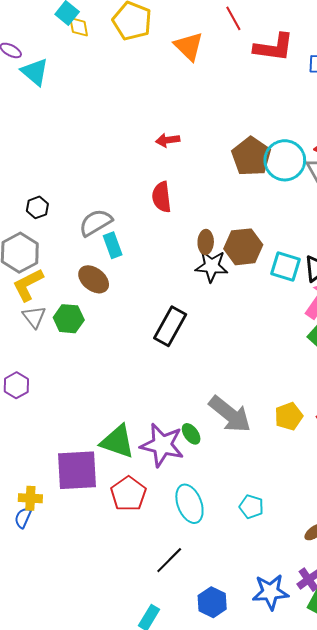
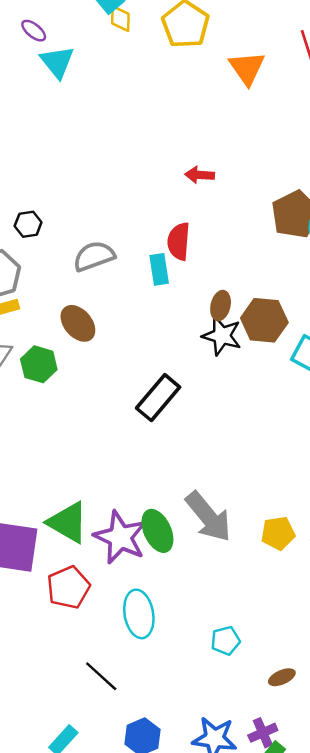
cyan rectangle: (113, 245) -> (159, 269), moved
green ellipse: (191, 434) -> (157, 531), size x1.6
cyan pentagon: (251, 507) -> (226, 641), moved, turned 30
black line: (169, 560) -> (101, 676), turned 76

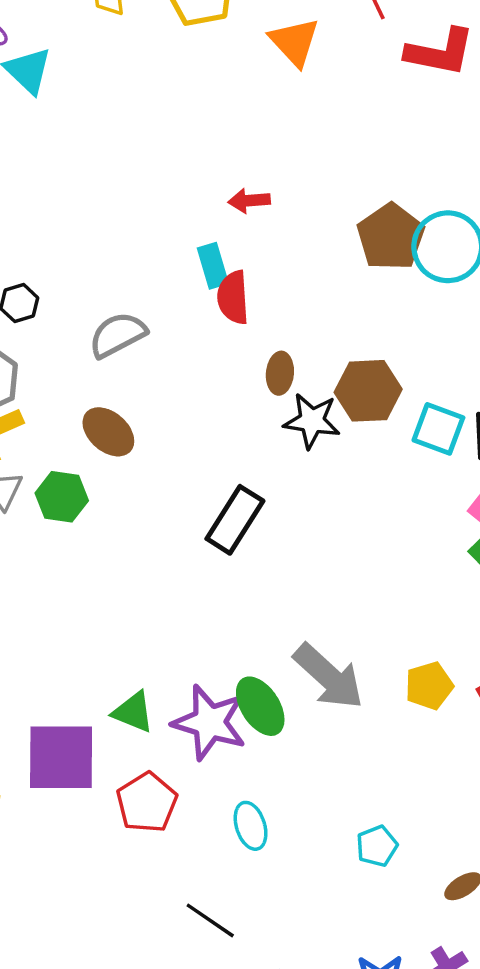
cyan rectangle: (159, 269) -> (213, 266), moved
brown ellipse: (221, 306) -> (280, 373), moved
green triangle: (68, 522) -> (133, 712), size x0.7
cyan ellipse: (139, 614) -> (251, 826), size x0.7

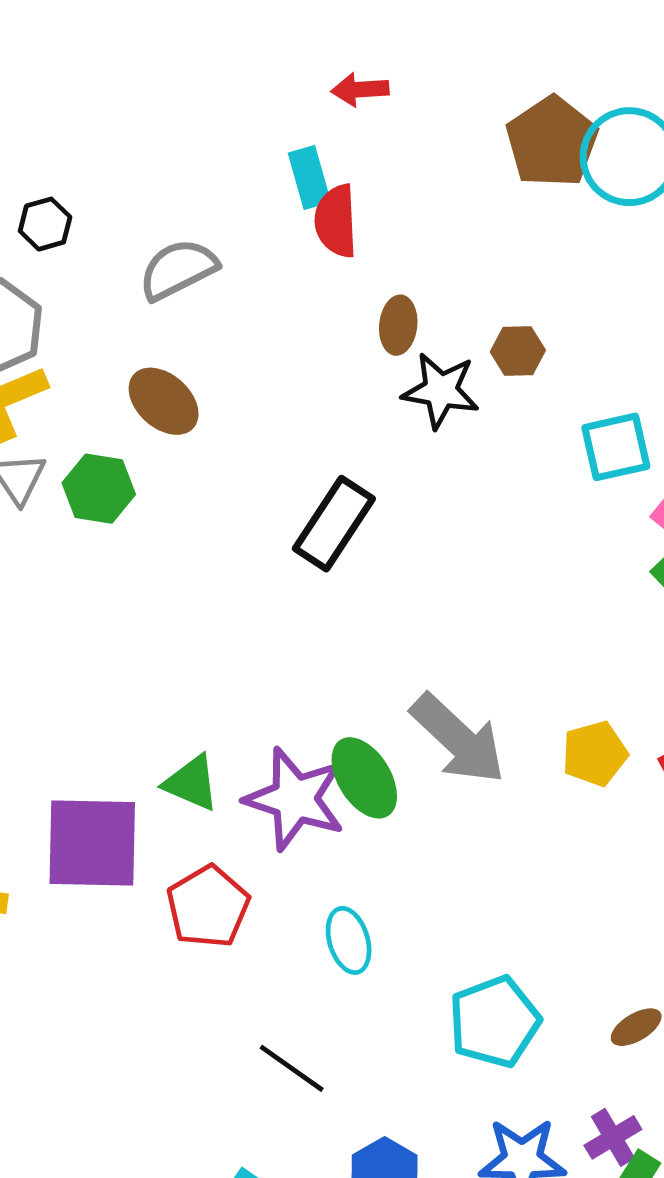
brown hexagon: (368, 391) -> (518, 351), size x0.6
cyan square: (438, 429) -> (616, 447), moved, turned -34
cyan pentagon: (377, 846) -> (494, 1022), moved, size x1.6

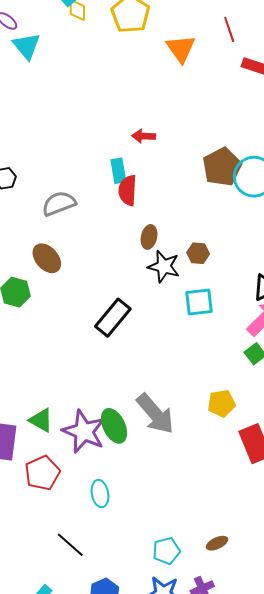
cyan square: (616, 447) -> (199, 302), moved
yellow pentagon: (595, 754) -> (221, 403), moved
cyan pentagon: (494, 1022) -> (166, 551), moved, size x0.7

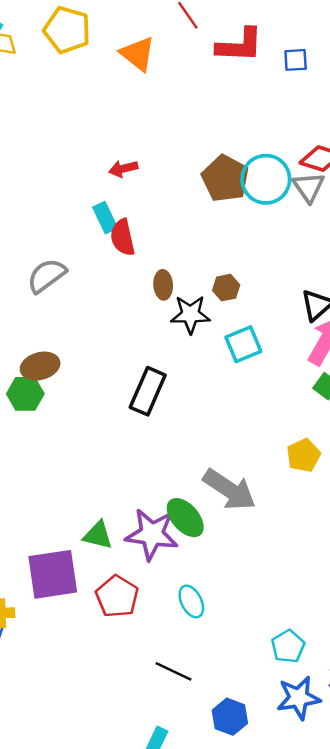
brown ellipse: (47, 258) -> (40, 366), moved, turned -48

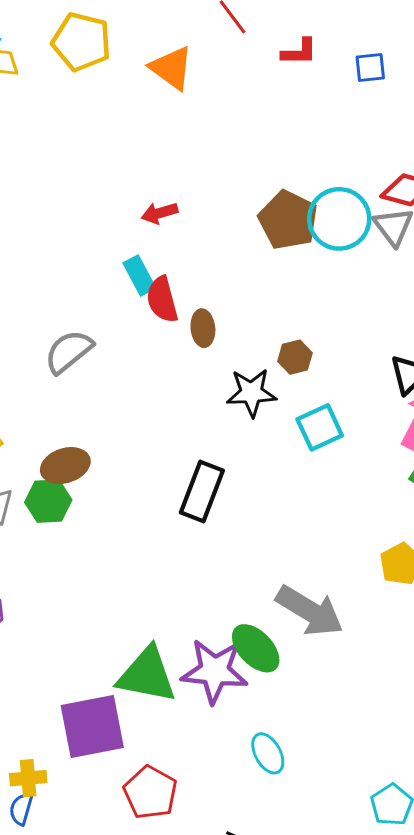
red L-shape: (240, 45) -> (299, 52), size x0.6
brown ellipse: (163, 285) -> (203, 328), moved
green triangle: (98, 535) -> (147, 675), size x1.6
red pentagon: (117, 597) -> (150, 793), moved

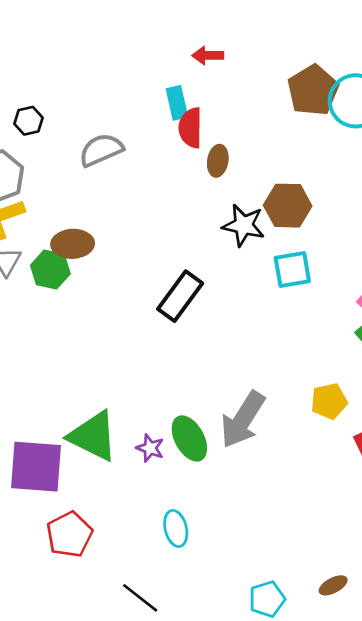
brown hexagon: (295, 357) -> (288, 206), size x1.6
gray arrow: (310, 611) -> (243, 420), turned 76
purple star: (215, 671) -> (150, 448), size x0.5

